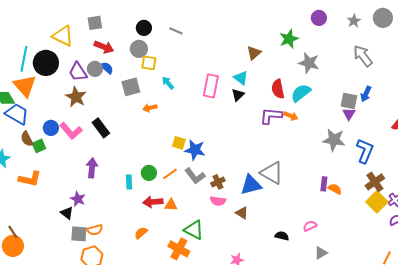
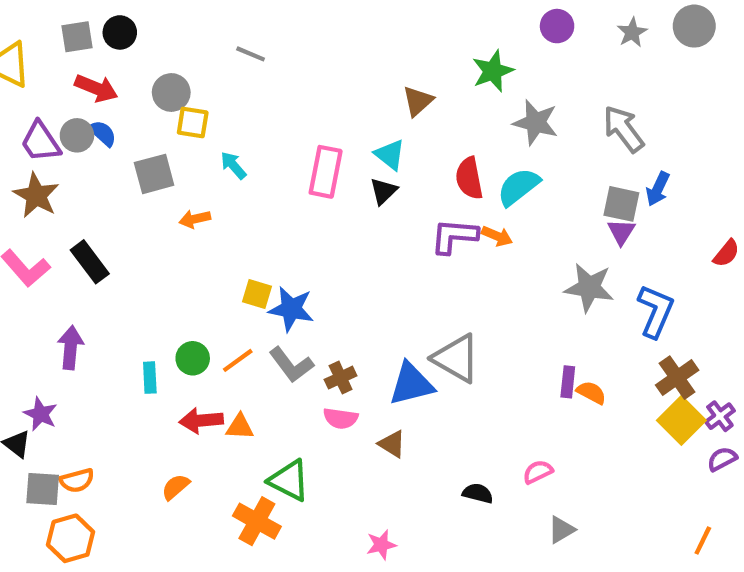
black circle: (144, 28) -> (120, 32), moved
gray arrow: (363, 56) -> (623, 129), moved

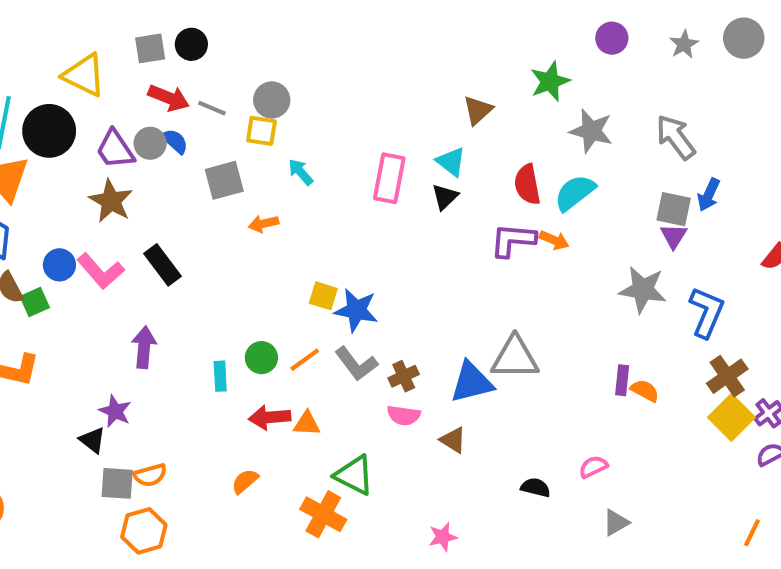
gray line: (251, 54) -> (212, 108), moved
gray circle: (171, 92) -> (272, 100), moved
gray triangle: (456, 358) -> (515, 358), turned -30

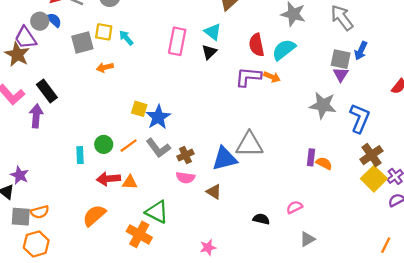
yellow square: (261, 131) -> (104, 32), moved
purple trapezoid: (115, 149) -> (26, 38), moved
blue star: (356, 310) -> (158, 117), turned 30
purple arrow: (144, 347) -> (36, 116), moved
orange semicircle: (245, 481) -> (94, 215), size x1.5

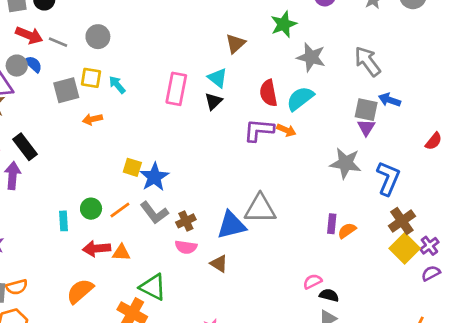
blue arrow: (361, 51) -> (390, 100), turned 84
orange semicircle: (324, 163) -> (347, 231), turned -63
black semicircle: (261, 219) -> (329, 295), moved

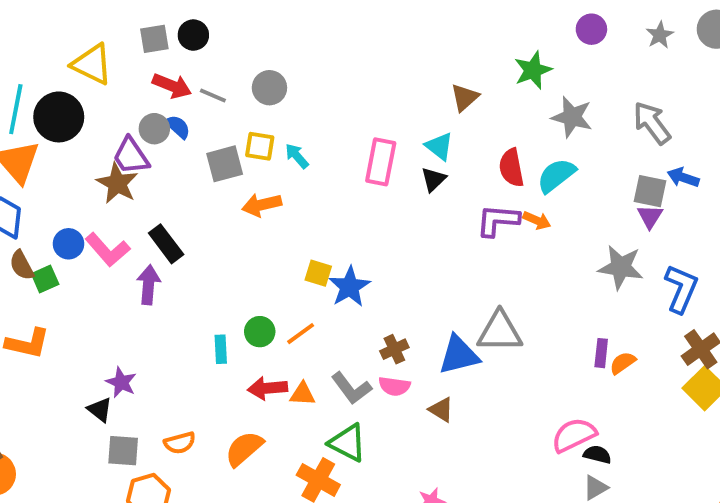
orange arrow: (92, 119) -> (262, 205), size x1.4
gray L-shape: (154, 213) -> (351, 388), moved
pink semicircle: (313, 282) -> (574, 435), size x1.6
orange semicircle: (17, 287) -> (180, 443), moved

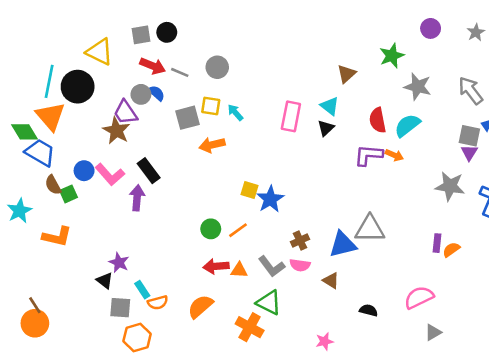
cyan rectangle: (221, 349) -> (142, 290), moved, turned -30
black semicircle: (597, 455) -> (368, 310), moved

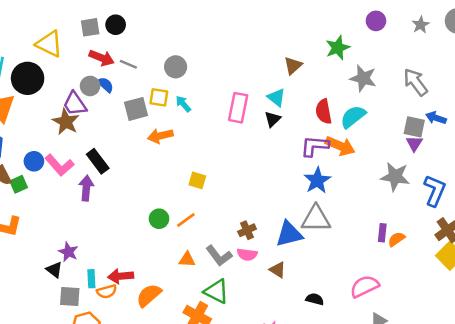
gray circle: (217, 67) -> (176, 67), moved
orange arrow: (394, 155) -> (340, 146), size x1.6
blue star: (270, 199) -> (317, 180), moved
red arrow: (216, 266) -> (121, 276), moved
cyan rectangle: (142, 290) -> (91, 279), turned 30

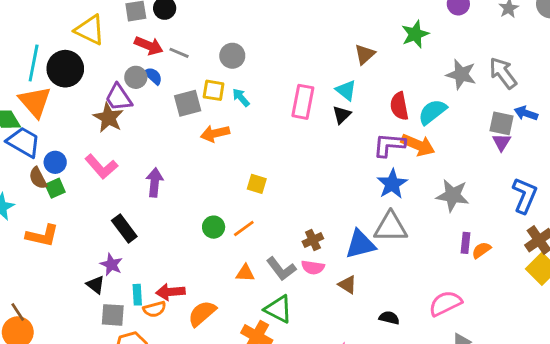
gray star: (363, 78) -> (461, 74), moved
blue circle: (34, 161) -> (55, 162), moved
black rectangle: (98, 161) -> (124, 228), moved
gray star: (395, 177) -> (453, 195), moved
purple arrow: (86, 188) -> (155, 182), moved

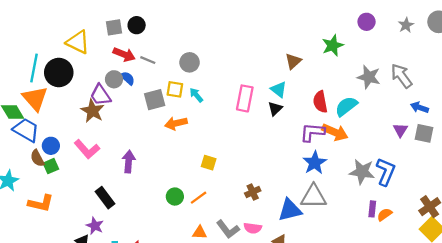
gray square: (502, 123) -> (424, 133), moved
blue L-shape: (525, 195) -> (386, 172), moved
brown cross: (313, 240) -> (253, 192), moved

